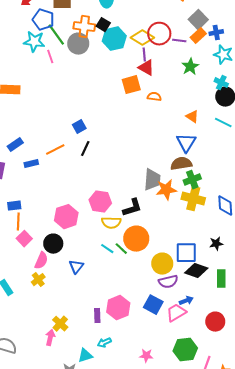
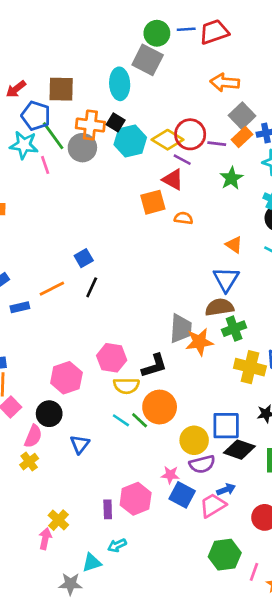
purple line: (144, 55) -> (182, 160), moved, turned -56
yellow cross: (193, 199) -> (250, 367), moved
pink star: (146, 356) -> (170, 475), moved

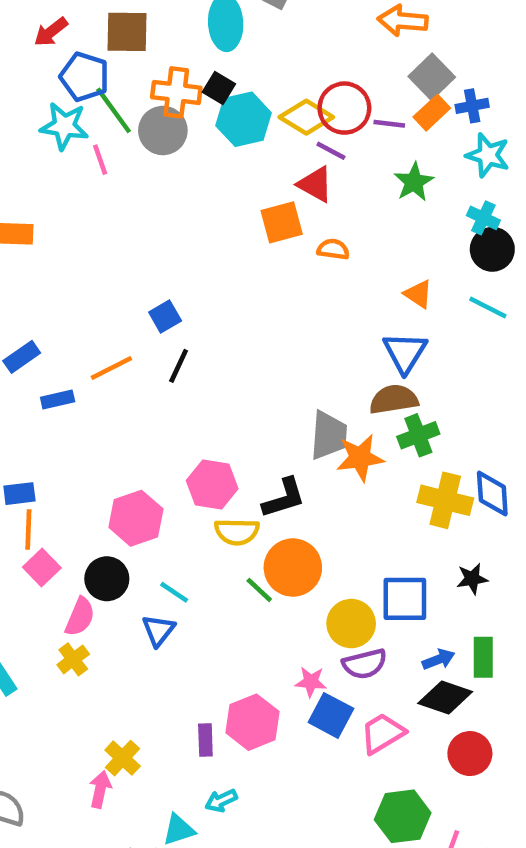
cyan line: (121, 420) -> (174, 592), moved
black diamond: (239, 450) -> (445, 698), moved
blue arrow: (226, 489) -> (439, 659), moved

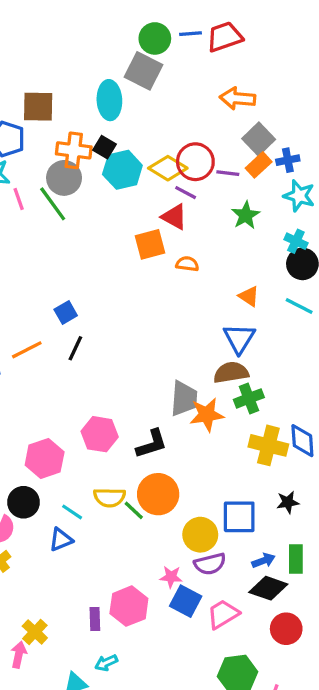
green line: (114, 110) -> (53, 204), moved
yellow semicircle: (237, 532) -> (109, 497), moved
blue triangle: (158, 630) -> (61, 540), turned 30

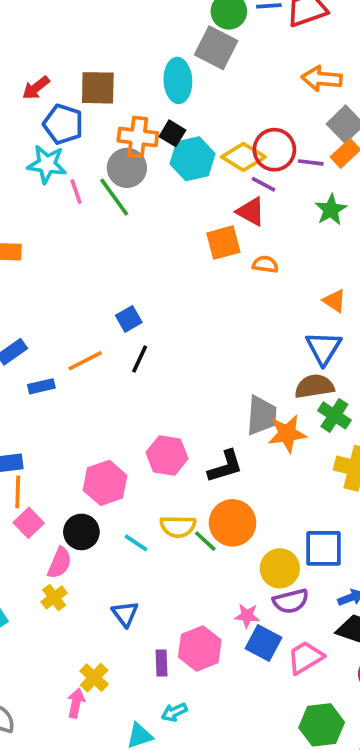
green cross: (249, 398) -> (334, 415), turned -36
blue triangle: (61, 540) -> (125, 614), moved, turned -45

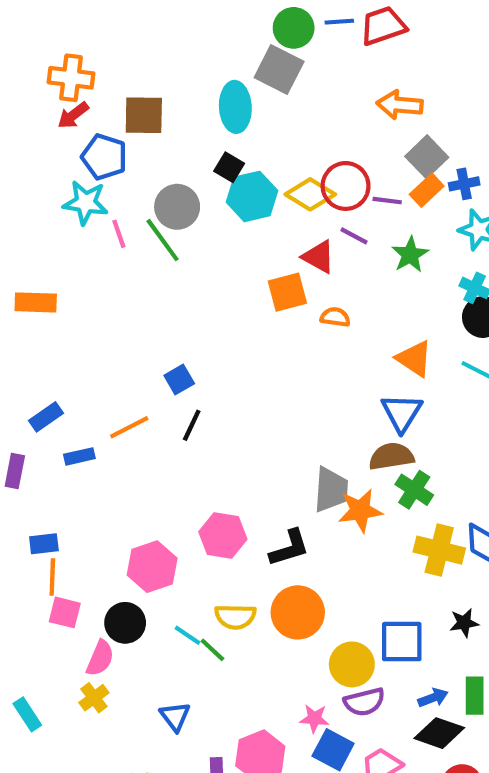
orange cross: (138, 137) -> (71, 78), moved
purple line: (263, 184) -> (354, 236), moved
orange triangle: (334, 301) -> (414, 359), size x1.4
pink square: (29, 523) -> (65, 612), turned -32
green line: (205, 541) -> (212, 650), moved

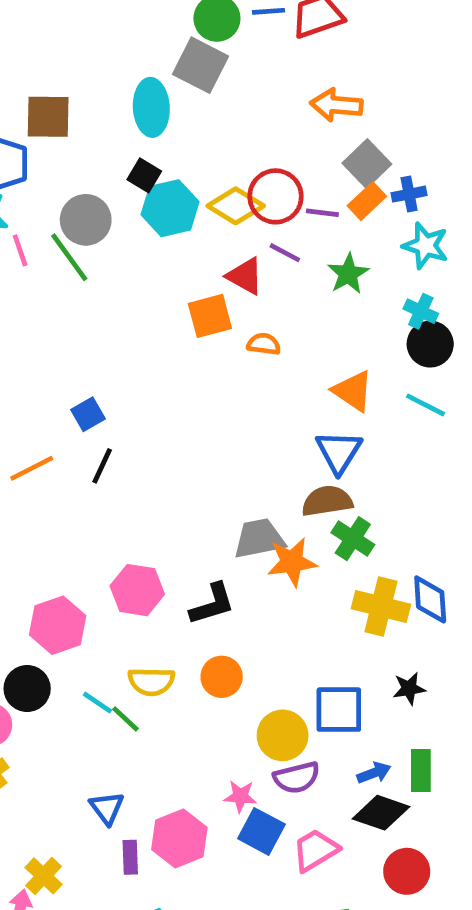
gray trapezoid: (331, 490) -> (259, 539), turned -105
orange circle: (298, 612) -> (222, 677), size x0.7
blue triangle: (175, 716) -> (107, 808), moved

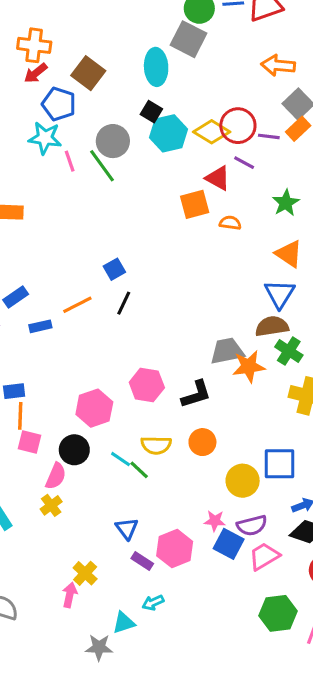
brown square: (48, 117) -> (88, 73), turned 36
green star: (348, 274) -> (286, 203), moved
purple semicircle: (297, 778) -> (252, 525), moved
purple rectangle: (130, 857) -> (142, 561), turned -55

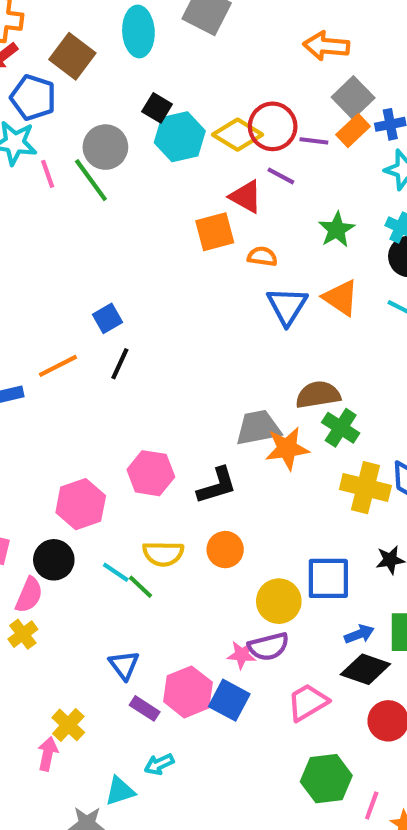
cyan ellipse: (156, 67) -> (138, 31), moved
blue triangle: (280, 294) -> (287, 306), moved
purple semicircle: (252, 525) -> (268, 647), moved
blue square: (229, 544) -> (229, 700), moved

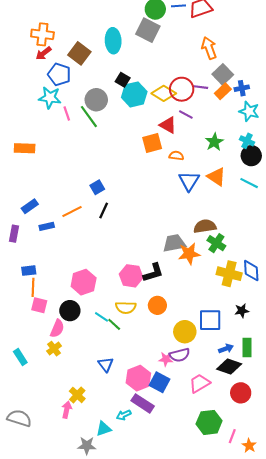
orange arrow: (326, 46) -> (209, 48), turned 65
purple line: (314, 141) -> (201, 87), moved
pink hexagon: (151, 473) -> (131, 276), moved
purple rectangle: (145, 708) -> (143, 403), moved, size x1.5

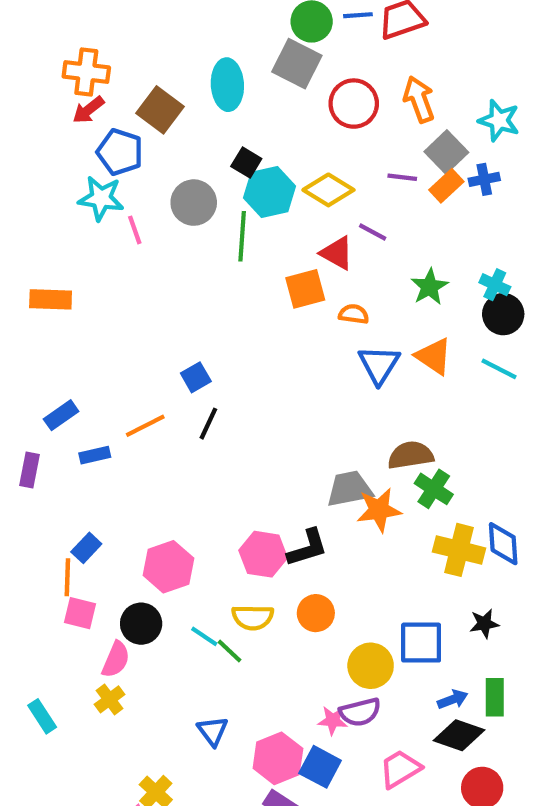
red circle: (182, 89) -> (354, 104), moved
cyan star: (249, 111) -> (499, 120), moved
green line: (89, 117) -> (242, 236), moved, turned 40
blue rectangle: (29, 271) -> (86, 548), moved, turned -40

